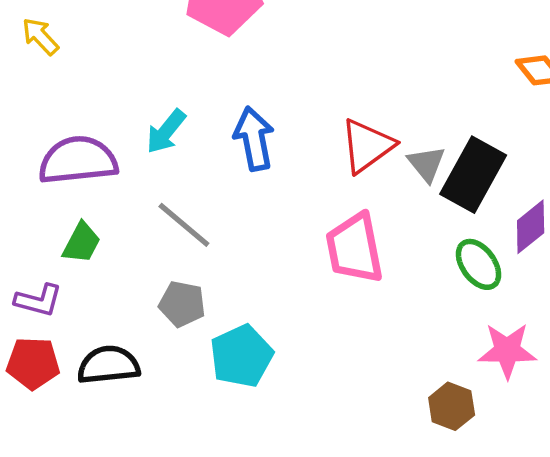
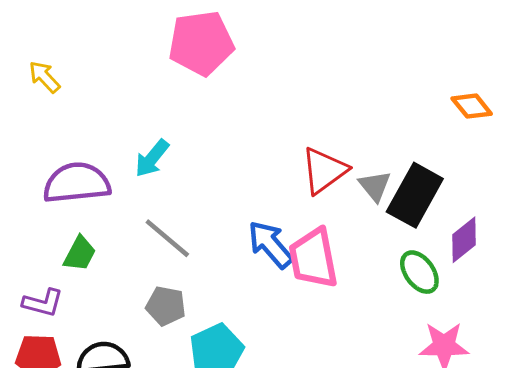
blue arrow: (254, 139) -> (270, 244), moved, turned -30

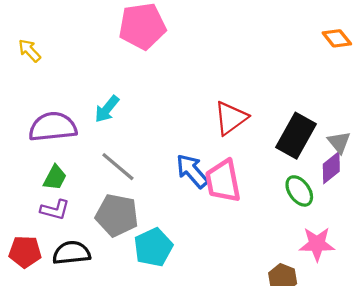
orange diamond: (472, 106) -> (337, 38), moved
gray triangle: (375, 186) -> (339, 142), moved
purple L-shape: (43, 303) -> (55, 210), moved
gray pentagon: (166, 306) -> (117, 215), size x1.5

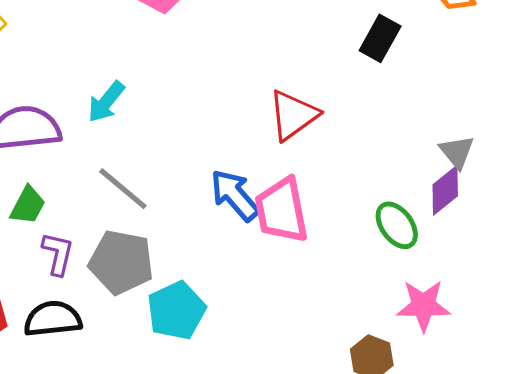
black rectangle: (296, 136) -> (380, 38), moved, size x0.7
purple L-shape: (55, 210) -> (58, 254), moved, turned -92

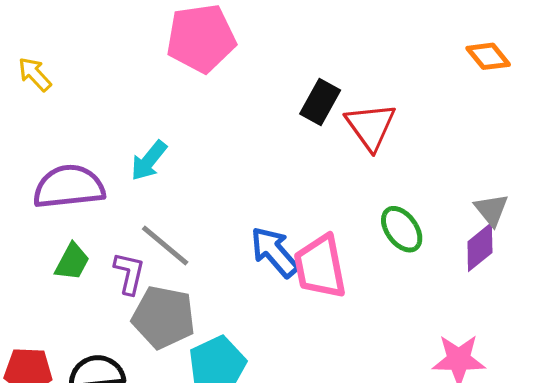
black rectangle: (380, 38) -> (320, 102), moved
red triangle: (293, 115) -> (371, 126), moved, turned -30
green ellipse: (397, 225) -> (402, 229), moved
purple L-shape: (58, 254) -> (129, 273), moved

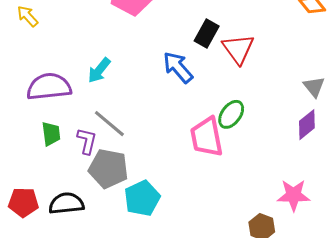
gray triangle: (491, 210) -> (314, 87), moved
green ellipse: (402, 229) -> (231, 114), moved, turned 72
blue arrow: (274, 252) -> (178, 67), moved
green trapezoid: (72, 262) -> (51, 134), turned -35

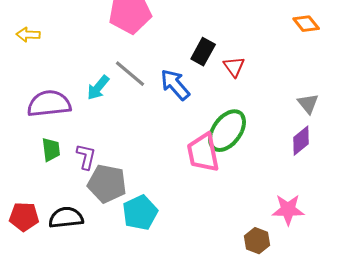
yellow arrow: (27, 16) -> (28, 35), turned -45
red triangle: (238, 49) -> (234, 67), size x0.7
green ellipse: (231, 114) -> (227, 131), size x1.5
gray line: (109, 124) -> (130, 74), moved

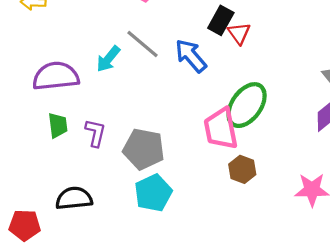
red triangle: (234, 67) -> (239, 33), moved
gray pentagon: (107, 184) -> (144, 149), moved
red pentagon: (24, 217) -> (25, 225), moved
brown hexagon: (257, 241) -> (242, 169), moved

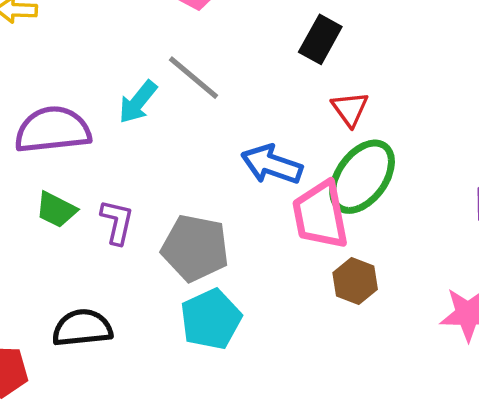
red triangle: (239, 33) -> (350, 109), moved
blue arrow: (191, 56) -> (272, 165), moved, turned -30
green trapezoid: (58, 125) -> (56, 210), turned 124

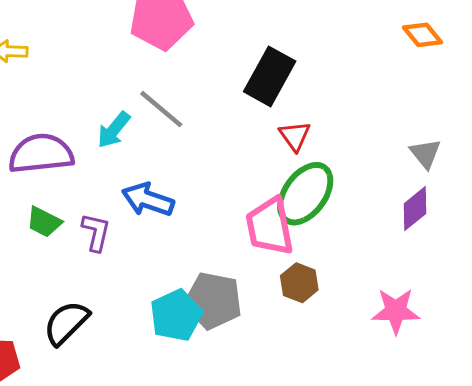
black rectangle: (320, 39) -> (270, 76), size x1.4
blue arrow: (272, 165) -> (148, 200), moved
gray pentagon: (195, 248) -> (213, 301), moved
black semicircle: (82, 328) -> (66, 323), turned -39

